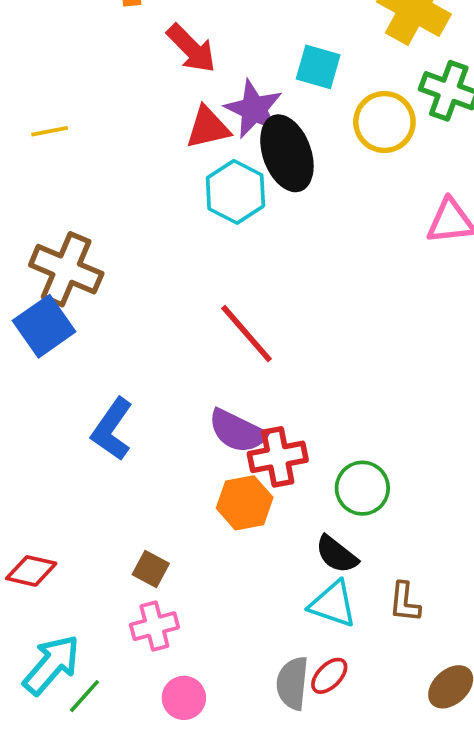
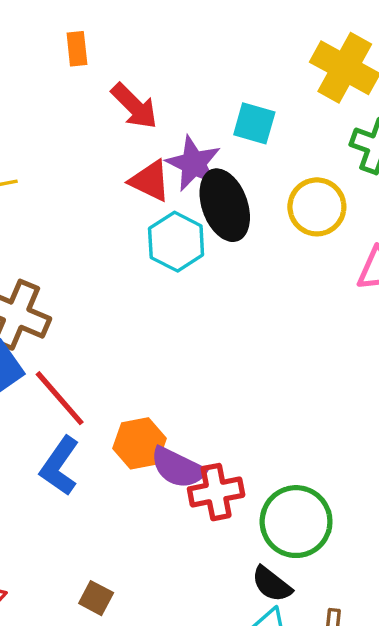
yellow circle: (384, 122) -> (317, 207), moved
red triangle: (208, 128) -> (150, 181), turned 39
red line: (246, 334) -> (60, 398), moved
green circle: (362, 488) -> (296, 522), size x1.4
orange hexagon: (245, 503) -> (140, 443), moved

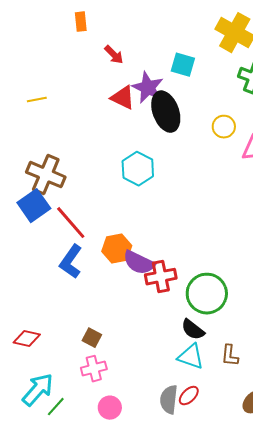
red arrow: (134, 106) -> (114, 55), size x0.7
yellow circle: (317, 207) -> (224, 127), moved, size x0.7
cyan hexagon: (176, 242) -> (138, 169), moved

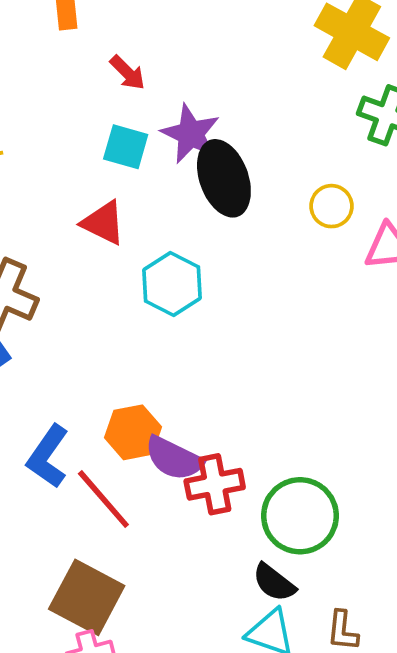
cyan square: (183, 65) -> (126, 147), moved
red triangle: (123, 98) -> (103, 223), moved
red line: (71, 223) -> (103, 499), moved
brown square: (92, 338) -> (87, 597), size x2.0

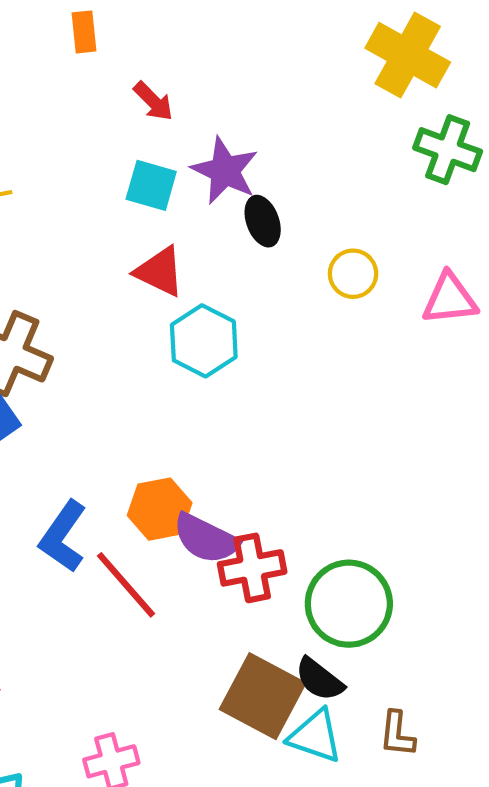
black ellipse: (224, 178) -> (263, 221), size x0.6
yellow circle: (331, 206) -> (353, 274), moved
red triangle: (103, 223) -> (160, 272), moved
brown square: (87, 597) -> (263, 696), moved

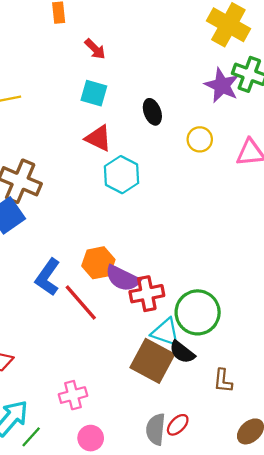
purple star: (225, 171) -> (222, 85), moved
cyan triangle: (315, 736) -> (166, 332), moved

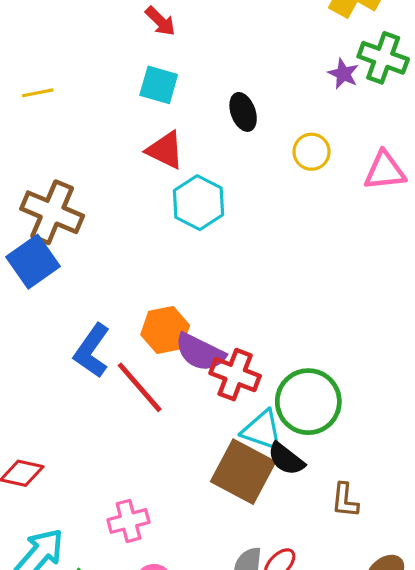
purple star: (222, 85) -> (343, 74), size x0.6
red cross: (147, 294) -> (235, 375), turned 32

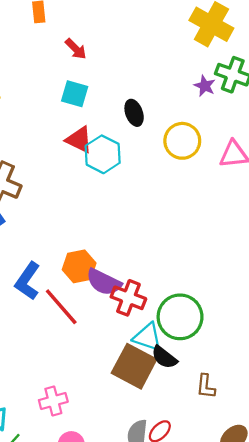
yellow circle: (312, 152) -> (182, 141), size x1.4
cyan hexagon: (199, 203) -> (103, 154), moved

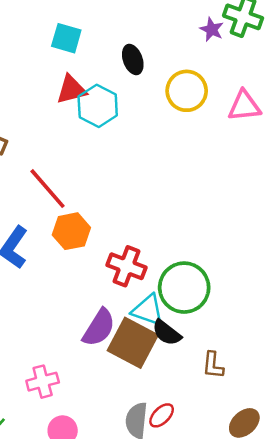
red triangle: (79, 140) -> (71, 90), turned -40
purple semicircle: (104, 282) -> (99, 328), moved, turned -84
red line: (61, 307) -> (48, 189), moved

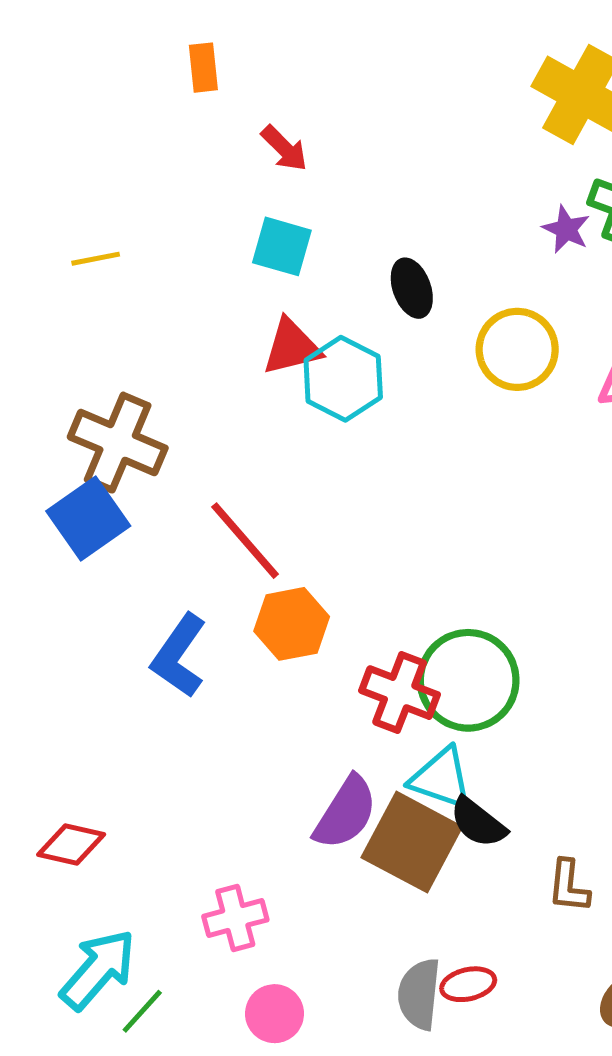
green circle: (184, 288) -> (468, 680), moved
red ellipse: (162, 415) -> (468, 984), turned 32

